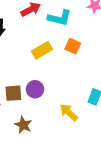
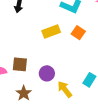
purple circle: (35, 89) -> (47, 73), moved

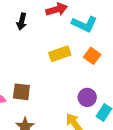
purple circle: (47, 73) -> (87, 97), moved

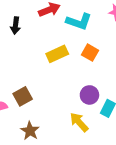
brown square: (21, 92) -> (23, 96), turned -30

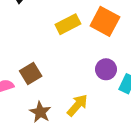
orange square: (90, 53) -> (105, 21), size x1.5
yellow arrow: (79, 122) -> (77, 105), moved, turned 85

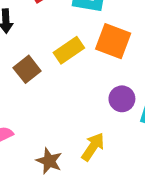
brown square: (31, 74) -> (27, 69), moved

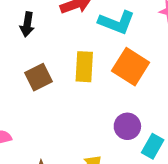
yellow rectangle: (69, 50) -> (84, 67), turned -64

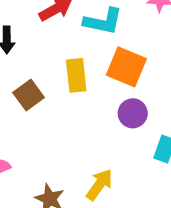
purple circle: (127, 126) -> (133, 113), moved

